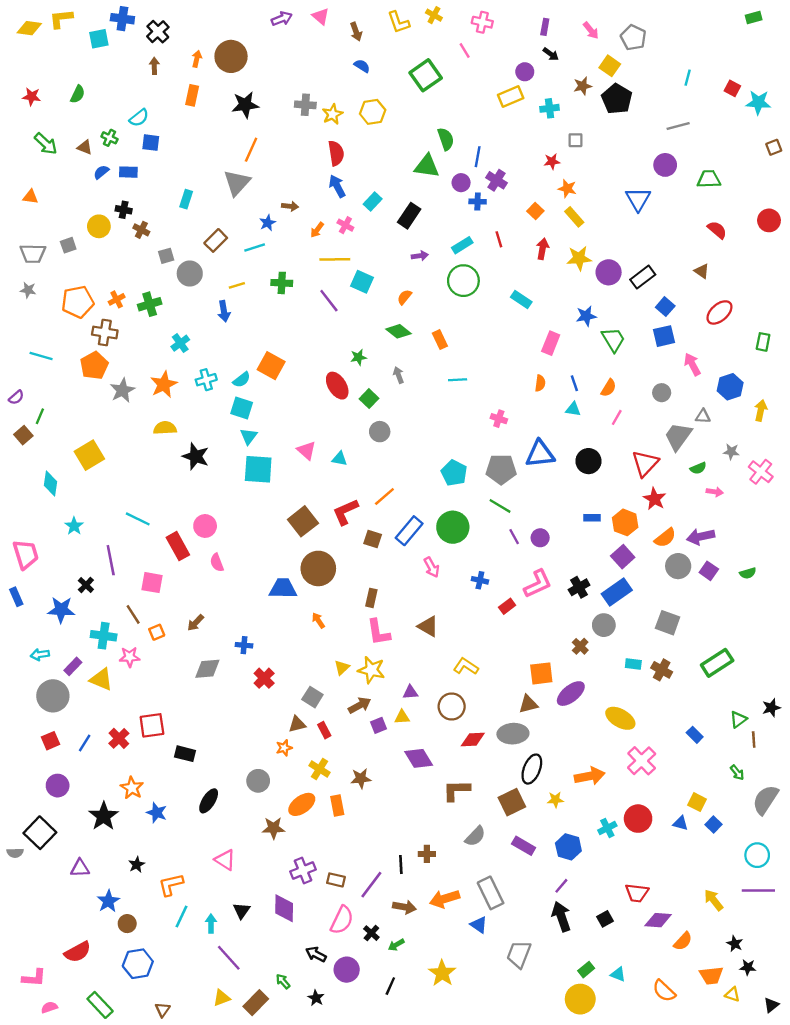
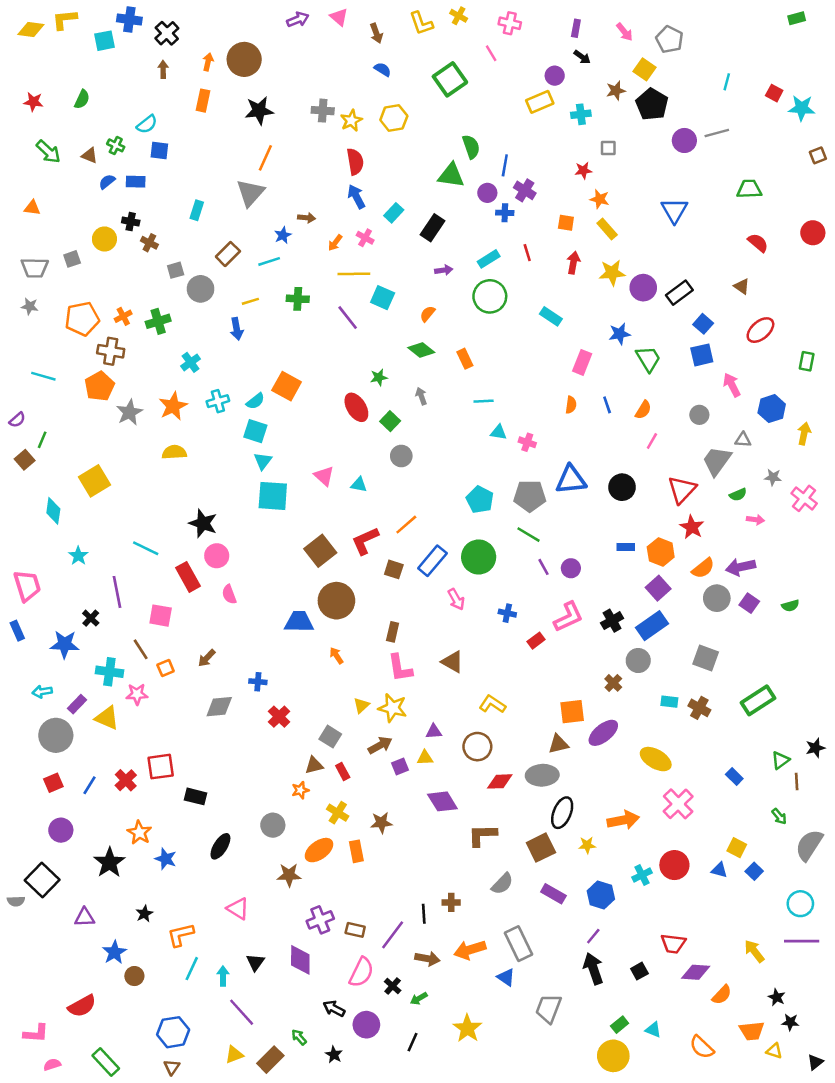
purple circle: (665, 165) -> (684, 140), moved
orange square: (535, 211) -> (566, 223), turned -35
cyan triangle: (573, 409) -> (499, 432), moved
black star: (196, 456) -> (203, 523), moved
blue hexagon: (138, 964) -> (173, 1032), moved

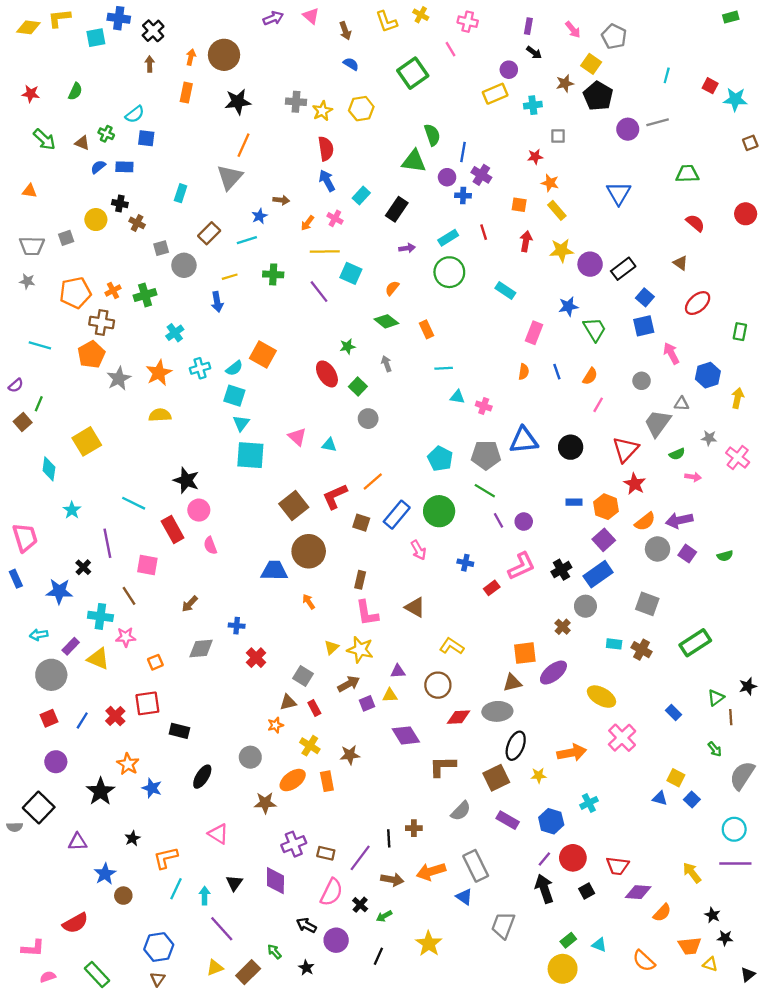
orange square: (166, 668) -> (155, 662), moved
red circle: (674, 865) -> (573, 858), moved

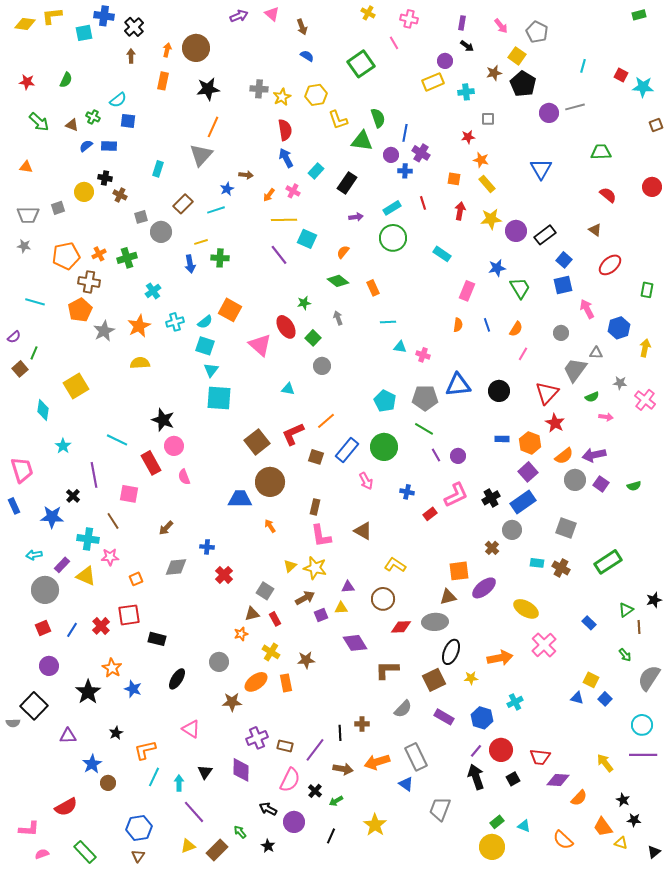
yellow L-shape: (386, 22) -> (338, 120), moved
green cross: (273, 274) -> (220, 258), moved
pink triangle: (297, 437) -> (260, 345), moved, size x1.4
orange trapezoid: (690, 946) -> (603, 827), turned 60

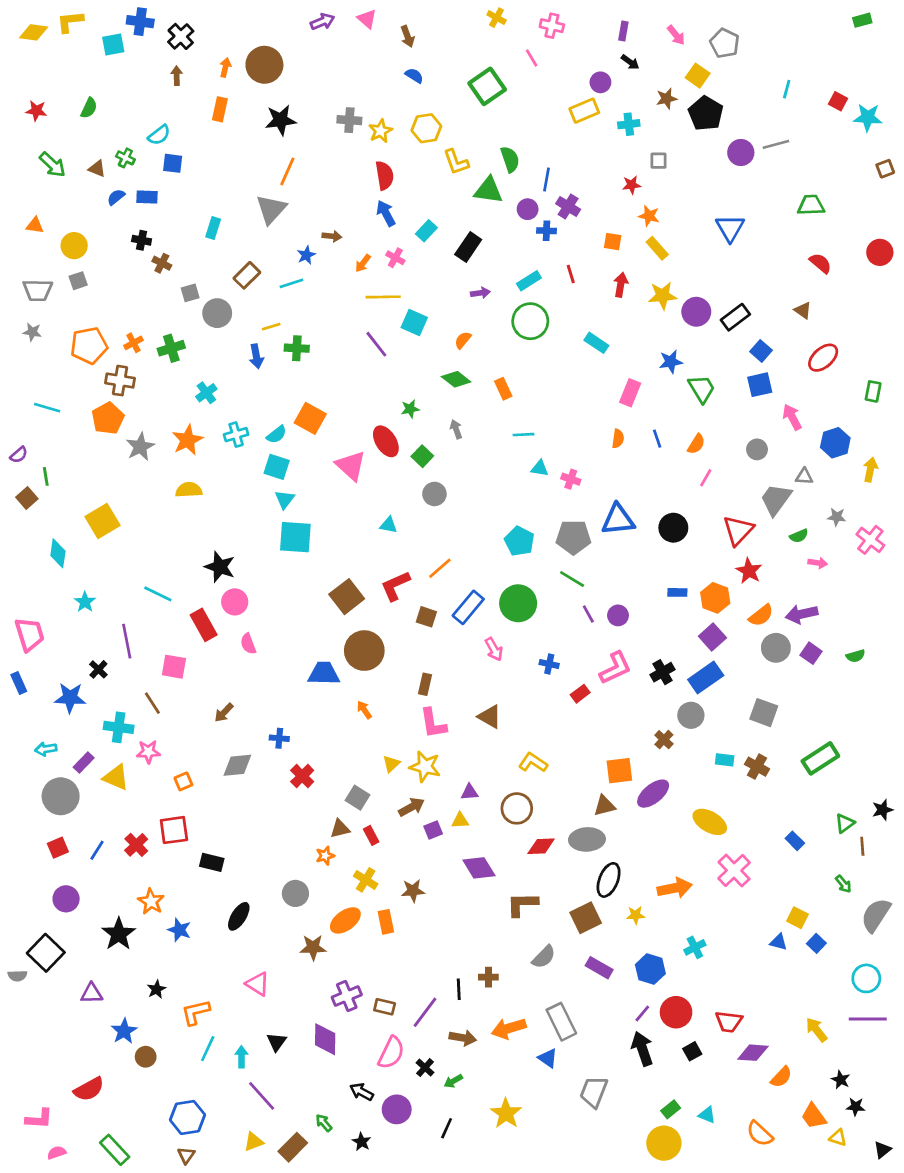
yellow circle: (84, 192) -> (74, 246), moved
green line: (34, 353) -> (46, 476), turned -32

